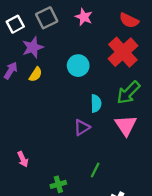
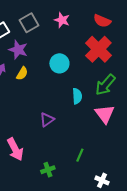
purple star: (33, 47) -> (18, 50), turned -30
purple triangle: (82, 127) -> (47, 120), moved
pink arrow: (23, 159) -> (15, 149), size x1.6

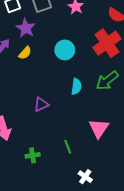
pink triangle: (105, 114) -> (99, 128), moved
green line: (80, 155) -> (68, 147), turned -56

